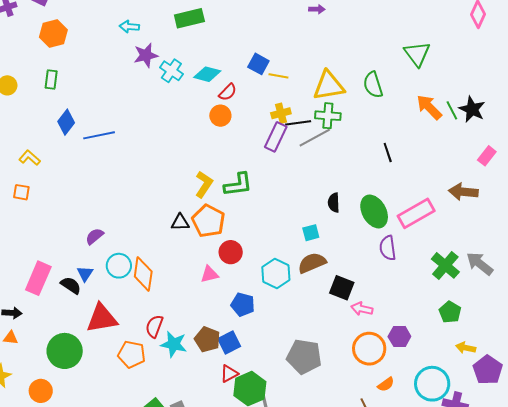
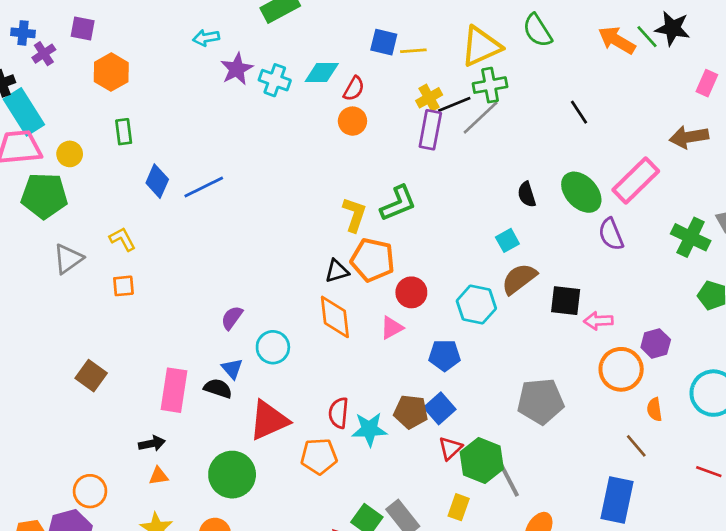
yellow L-shape: (30, 158) -> (122, 239), turned 35
orange diamond: (143, 274) -> (335, 317), moved
orange semicircle: (386, 384) -> (654, 409), turned 132

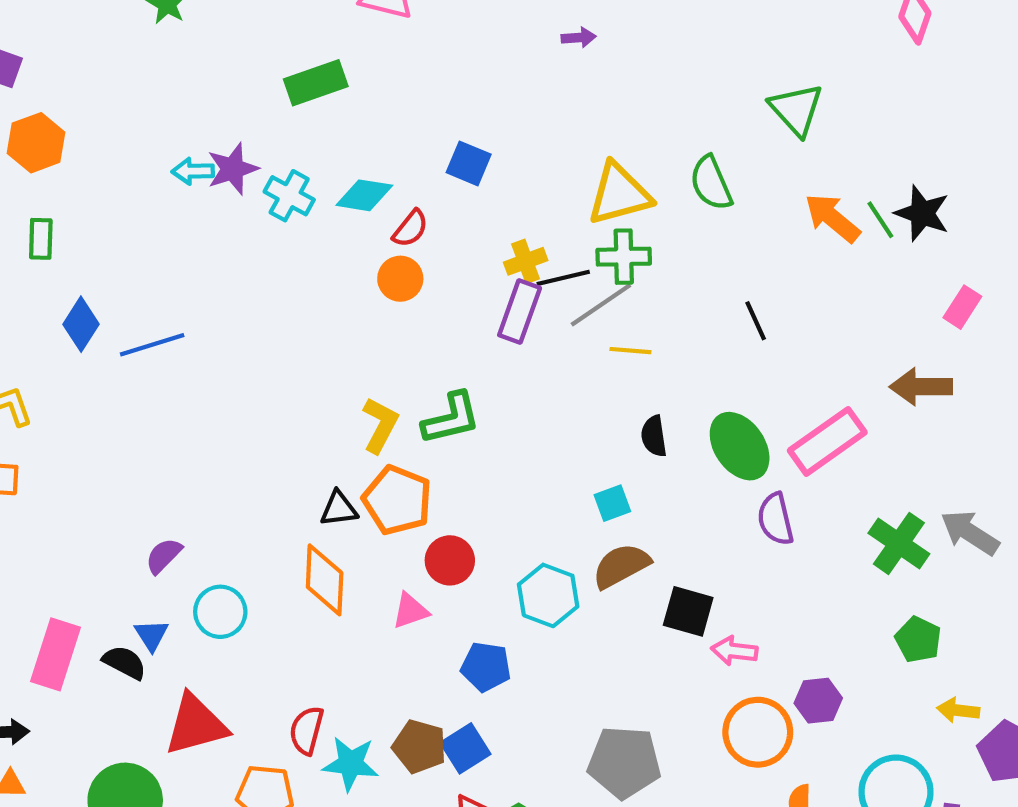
cyan arrow: (206, 38) -> (193, 171), moved
yellow line: (413, 51) -> (630, 351), moved

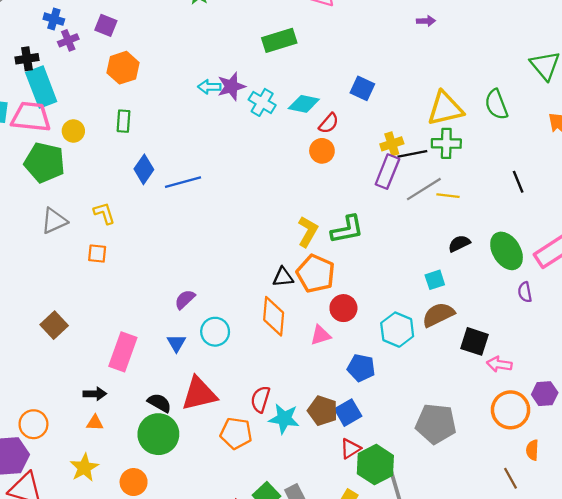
gray line: (601, 305) -> (424, 189), moved
black semicircle: (654, 436) -> (459, 244), turned 70
purple semicircle: (775, 519) -> (525, 292), size x0.7
black semicircle: (124, 662) -> (159, 403), moved

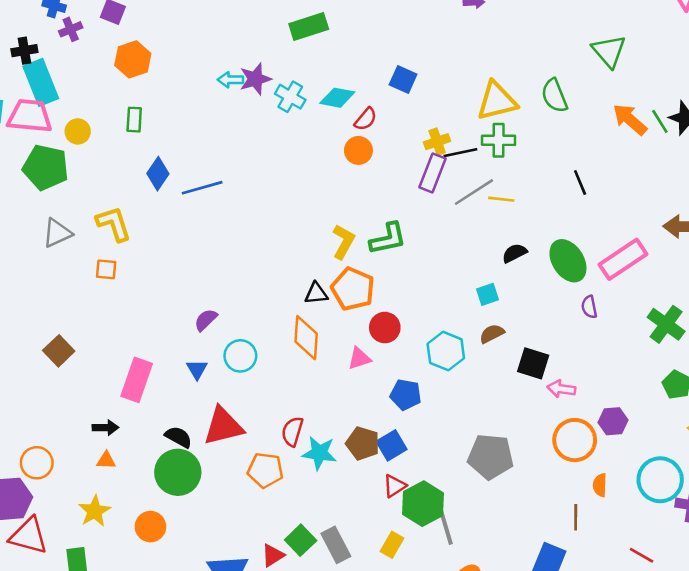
yellow L-shape: (104, 213) -> (114, 224), size x1.4
brown semicircle: (438, 315) -> (492, 334), size x0.7
brown line: (511, 478) -> (576, 517), turned 30

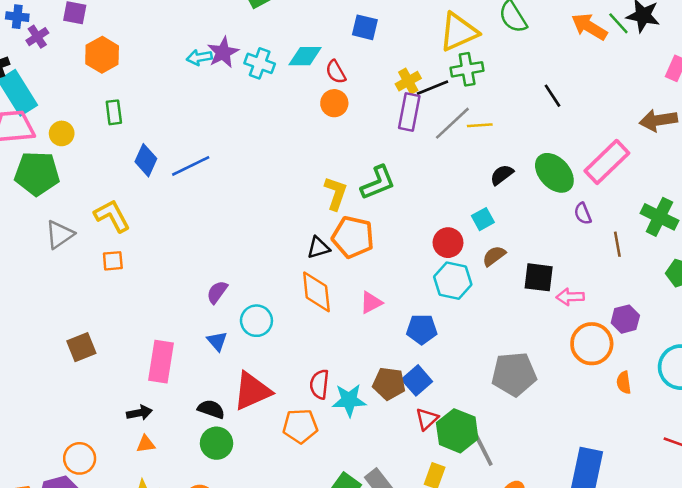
red semicircle: (366, 119) -> (336, 72), turned 120
red circle: (385, 328) -> (448, 243), moved
brown square: (59, 351) -> (81, 347), turned 32
green circle: (178, 472) -> (217, 443), size x0.7
brown line: (576, 517) -> (617, 244), moved

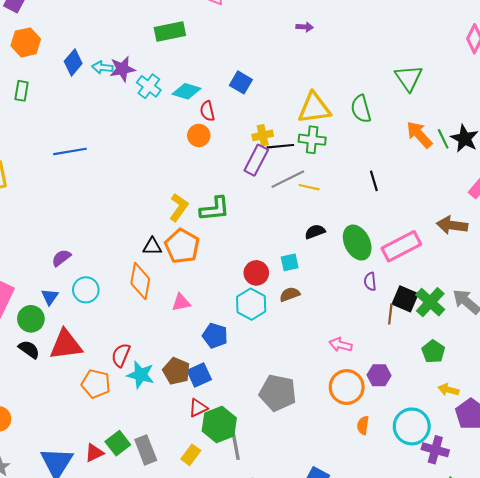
blue diamond: (146, 160) -> (73, 62), moved
black square: (539, 277) -> (405, 299), moved
green circle: (217, 443) -> (31, 319), moved

